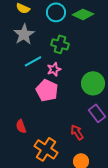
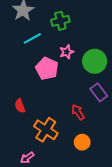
green cross: (60, 44) -> (60, 21), turned -30
pink star: (54, 69) -> (67, 52), moved

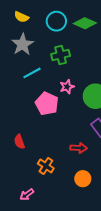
red arrow: (78, 112) -> (79, 148), turned 126
orange cross: (46, 130) -> (46, 166), size x0.7

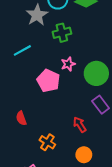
gray star: (23, 44) -> (37, 15), moved
cyan line: (32, 73) -> (22, 50), moved
red arrow: (79, 148) -> (80, 125), turned -126

